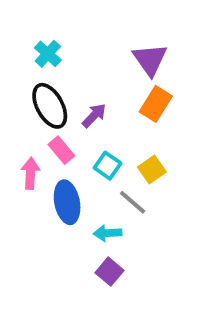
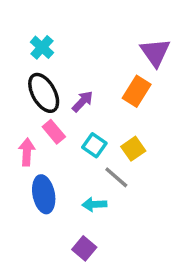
purple triangle: (150, 60) -> (155, 52), moved
blue ellipse: (67, 202) -> (44, 194), moved
purple square: (109, 272) -> (84, 248), moved

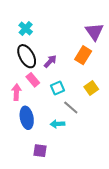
cyan square: (94, 145) -> (57, 88), turned 32
yellow square: (133, 149) -> (91, 88), moved
purple square: (84, 248) -> (40, 151), moved, turned -32

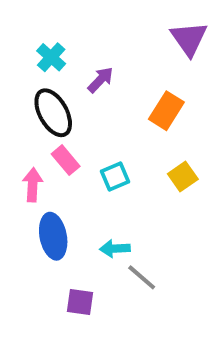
purple triangle: (94, 32) -> (189, 39), moved
purple arrow: (50, 61) -> (101, 80), moved
gray line: (71, 108) -> (142, 277), moved

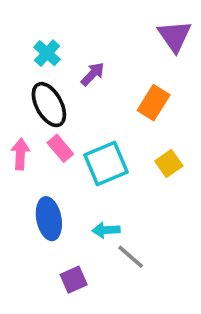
cyan square: (115, 177) -> (106, 164), size x1.6
pink arrow: (33, 185) -> (20, 154), moved
purple square: (80, 302) -> (74, 280), turned -32

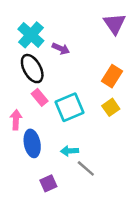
cyan cross: (47, 53) -> (31, 35), size x1.5
purple arrow: (93, 74) -> (61, 49), turned 70
orange rectangle: (154, 103) -> (112, 76), moved
pink arrow: (20, 154) -> (16, 120), moved

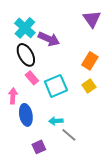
purple arrow: (61, 49) -> (49, 39), size x1.5

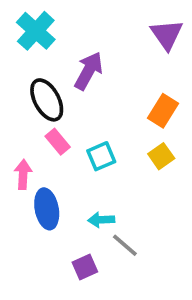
cyan cross: (25, 28) -> (36, 31), moved
purple arrow: (49, 39) -> (89, 71), turned -85
cyan square: (56, 86) -> (101, 156), size x0.7
purple square: (39, 147) -> (85, 267), moved

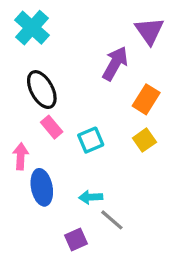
purple arrow: (89, 71) -> (115, 63), moved

